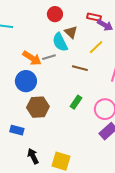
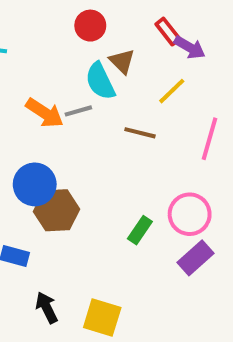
red rectangle: (94, 17) -> (168, 32), turned 40
blue circle: (26, 81) -> (35, 184), moved
green rectangle: (76, 102) -> (140, 230), moved

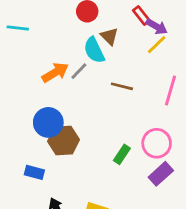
yellow line: (172, 91) -> (157, 45), moved
gray line: (78, 111) -> (79, 71), turned -30
orange arrow: (45, 113) -> (55, 72), turned -64

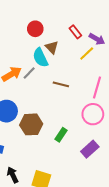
purple arrow: (157, 27) -> (97, 39), moved
brown hexagon: (64, 140) -> (31, 124), moved
pink circle: (157, 143) -> (93, 114), moved

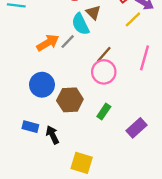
brown line: (61, 84) -> (104, 54), turned -63
pink circle: (93, 114) -> (104, 72), moved
black arrow: (13, 175) -> (52, 135), moved

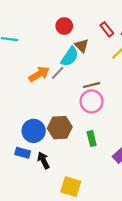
cyan semicircle: (80, 24) -> (70, 57), turned -120
brown line: (104, 54) -> (92, 85), turned 35
blue circle: (42, 85) -> (34, 131), moved
green rectangle: (104, 112) -> (92, 139), turned -48

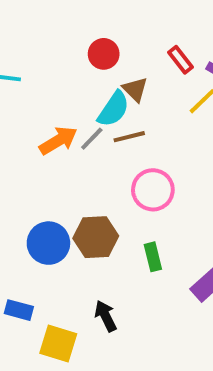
brown line: (92, 85) -> (129, 137), moved
blue rectangle: (23, 153) -> (19, 310), moved
black arrow: (43, 160) -> (106, 316), moved
yellow square: (71, 187) -> (58, 344), moved

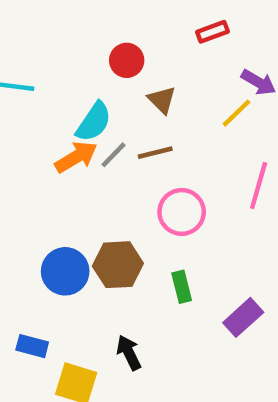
red rectangle: (180, 60) -> (212, 32), moved, turned -72
cyan semicircle: (113, 109) -> (94, 122), moved

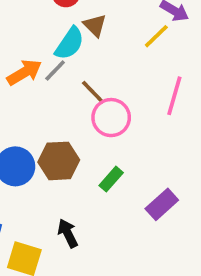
cyan semicircle: (94, 122) -> (70, 43), moved
brown line: (155, 153) -> (93, 92), moved, turned 60
green rectangle: (182, 287) -> (111, 179), turned 55

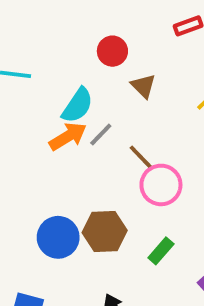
cyan semicircle: (70, 43) -> (78, 105), moved

